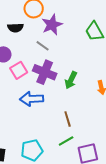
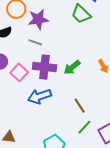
purple star: (52, 25) -> (38, 19), turned 30
green arrow: (71, 80) -> (72, 67), turned 42

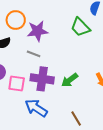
pink square: (19, 72) -> (17, 84), turned -36
blue arrow: (39, 96) -> (36, 108), turned 50

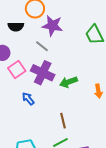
pink square: (17, 84) -> (17, 69), turned 30
blue arrow: (36, 108) -> (28, 99), size x0.6

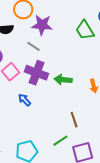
green arrow: (68, 82) -> (63, 80), turned 30
brown line: (63, 121) -> (74, 120), moved

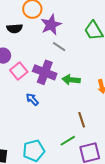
purple star: (42, 25) -> (51, 25), turned -30
gray line: (33, 46) -> (59, 47), moved

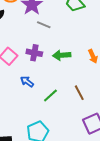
purple cross: (45, 72) -> (34, 53), size x0.7
green line: (68, 141) -> (50, 95), moved

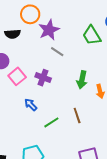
green arrow: (62, 55) -> (82, 80), moved, turned -84
brown line: (79, 93) -> (77, 115), moved

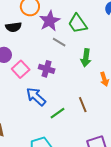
green trapezoid: (92, 35) -> (78, 24), moved
green arrow: (82, 80) -> (86, 58), moved
blue arrow: (31, 105) -> (36, 97), size x1.5

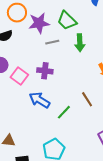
purple star: (50, 21) -> (39, 23), turned 30
gray line: (59, 42) -> (52, 42), turned -32
green arrow: (86, 58) -> (80, 43), moved

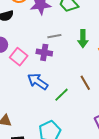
gray line: (52, 42) -> (54, 36), moved
green arrow: (80, 43) -> (83, 39), moved

